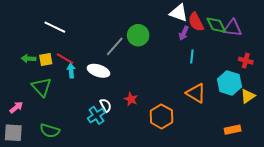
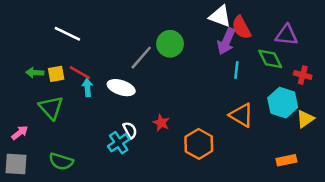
green diamond: (216, 25) -> (270, 59), moved
purple arrow: (184, 33) -> (226, 41), size x1.5

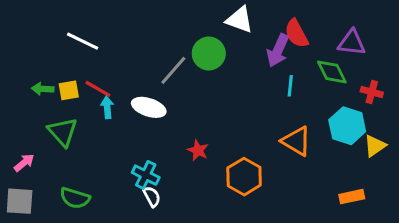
white triangle: (220, 16) -> (239, 20), moved
white semicircle: (130, 130) -> (152, 197), moved
cyan cross: (119, 143) -> (146, 175), turned -30

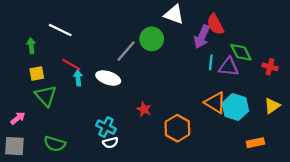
purple triangle: (352, 43) -> (229, 67), moved
green arrow: (43, 89) -> (31, 46), moved, turned 80
yellow square: (69, 90) -> (37, 74), moved
cyan hexagon: (347, 126) -> (235, 107), moved
white semicircle: (152, 197) -> (110, 143), turned 104

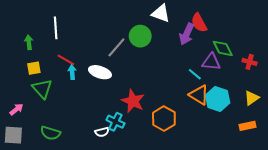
white line: (60, 30) -> (56, 28), turned 60
cyan line: (211, 62) -> (195, 74), moved, turned -56
red star: (144, 109) -> (133, 101), size x1.6
cyan cross: (106, 127) -> (115, 122), moved
orange rectangle: (255, 143) -> (247, 126), moved

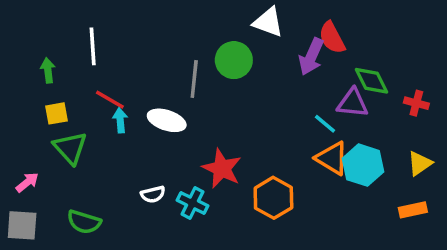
gray line: (116, 47) -> (194, 79), turned -35
white semicircle: (102, 132) -> (153, 194), moved

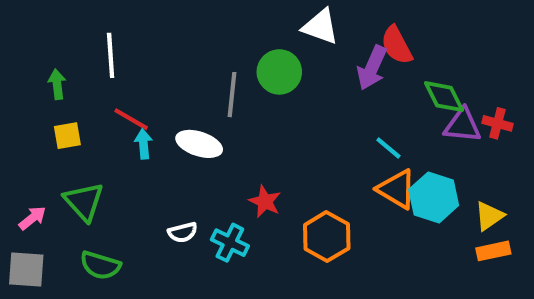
purple triangle: (353, 103) -> (463, 125), moved
green triangle: (70, 148) -> (84, 202), moved
yellow triangle: (420, 163) -> (489, 216), moved
red star: (222, 169) -> (265, 202), size x0.7

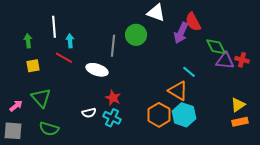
cyan arrow: (144, 144) -> (70, 41), moved
orange triangle: (397, 189) -> (178, 91), moved
cyan hexagon: (434, 197) -> (184, 115), moved
red star: (265, 202) -> (113, 98), moved

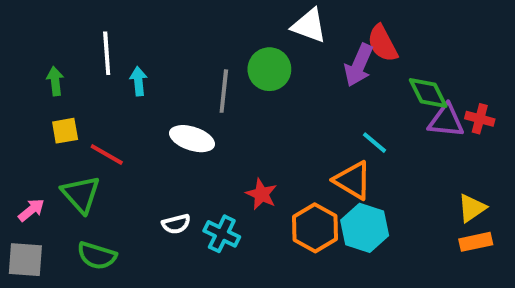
red line: (64, 58) -> (107, 154), moved
red star: (113, 98) -> (261, 194), moved

